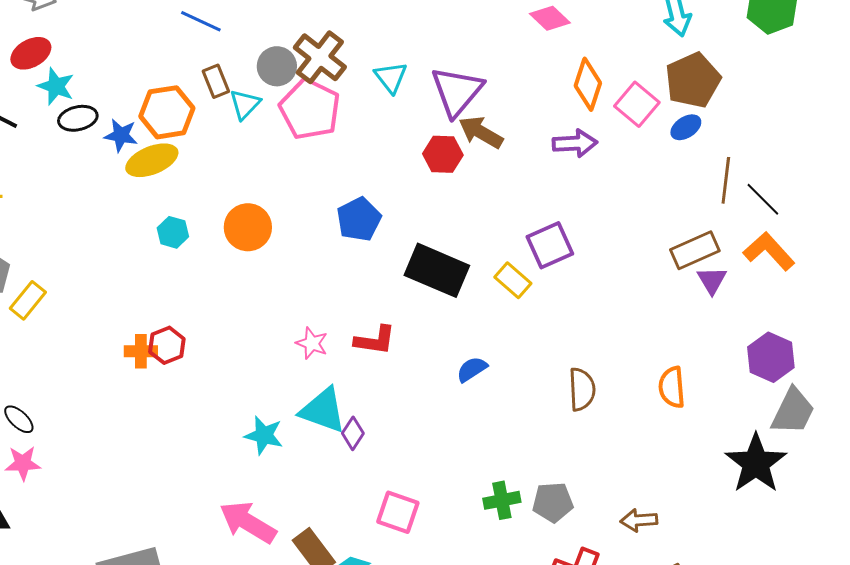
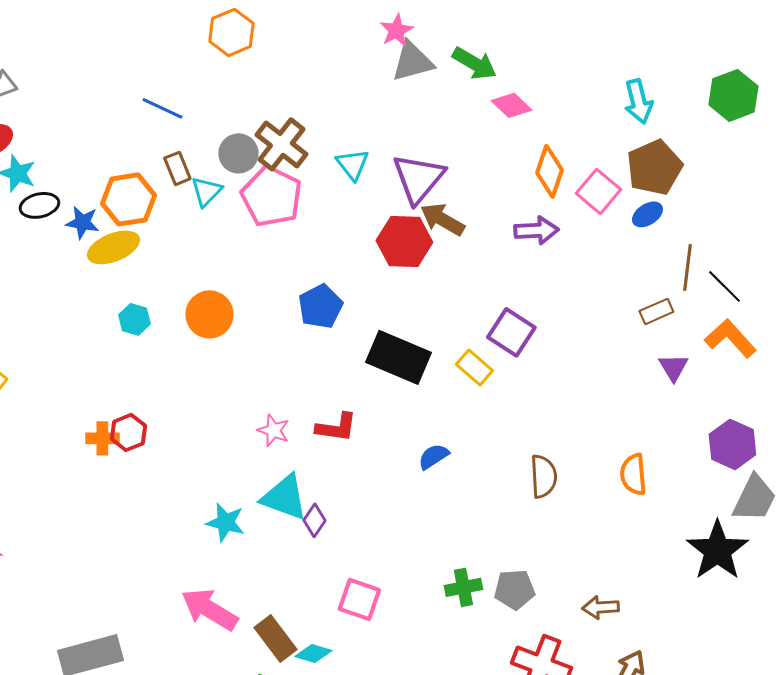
red hexagon: (443, 154) -> (404, 241), size x1.4
purple square: (550, 245) -> (511, 332), turned -33
brown rectangle: (695, 250) -> (656, 311), moved, size x0.7

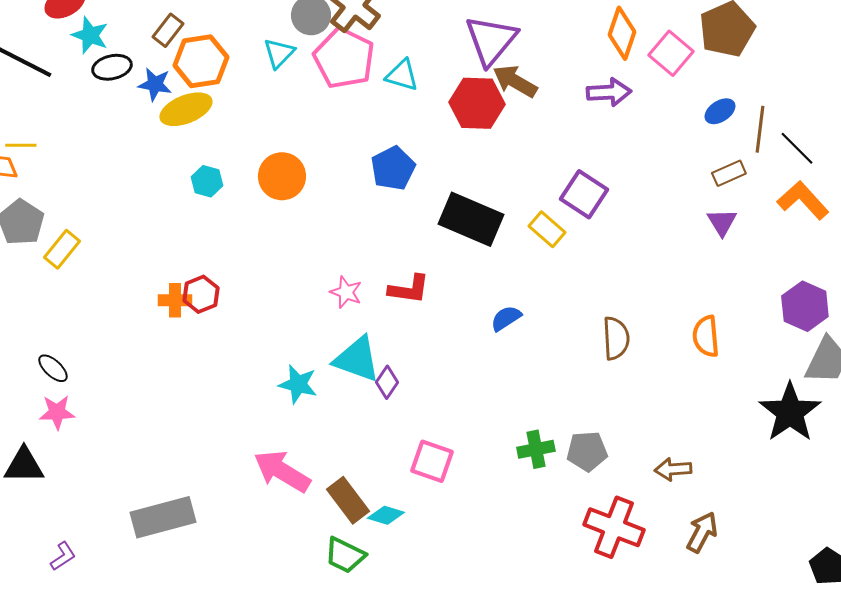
cyan triangle: (352, 164) -> (402, 75), moved, turned -36
brown rectangle: (177, 168) -> (168, 30), moved, turned 60
blue ellipse: (647, 214) -> (720, 111), moved
purple triangle: (673, 367) -> (722, 222), moved

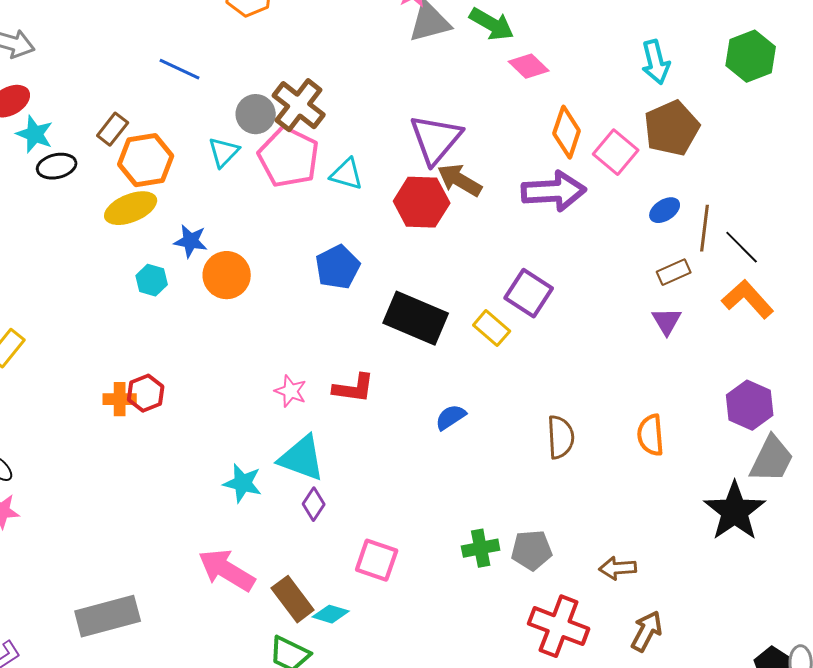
blue star: (155, 84) -> (191, 241), moved
purple arrow: (609, 92) -> (554, 191), size x1.4
purple diamond: (387, 382) -> (314, 504), moved

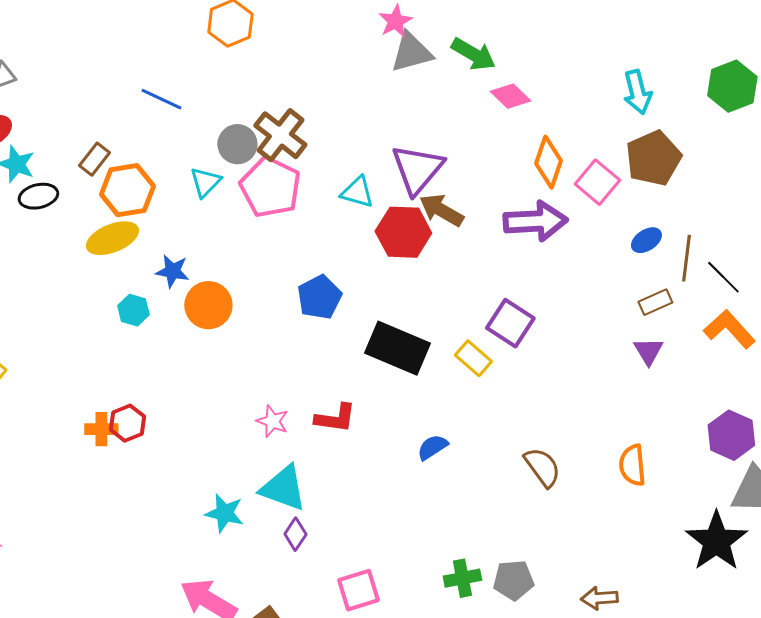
cyan triangle: (347, 174) -> (357, 192), moved
brown semicircle: (561, 437) -> (542, 467), turned -33
pink square: (377, 560) -> (358, 590), turned -36

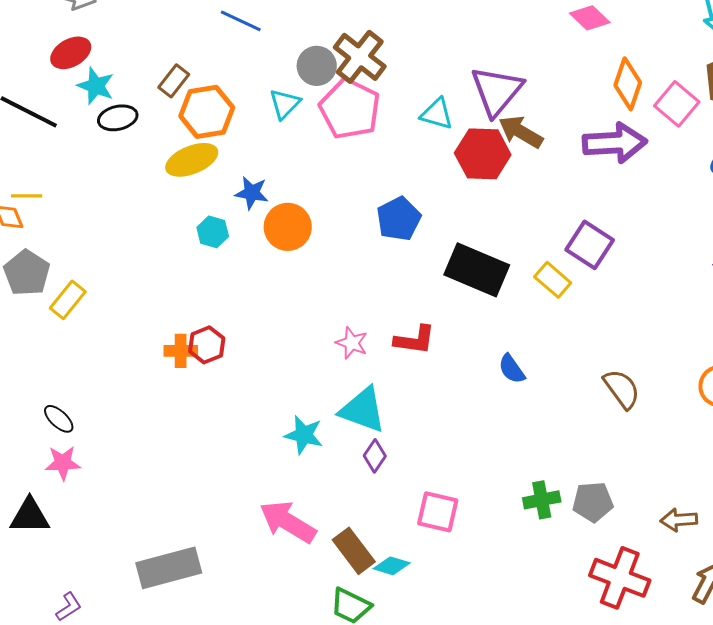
blue semicircle: (432, 447) -> (512, 369), turned -92
pink square: (358, 590) -> (438, 512), turned 30

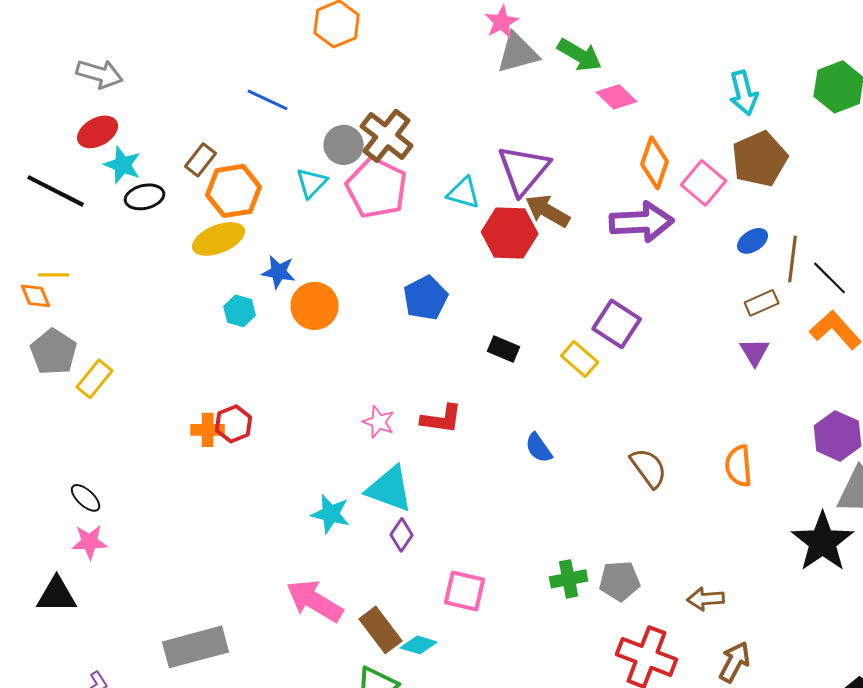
black rectangle: (477, 270) -> (504, 349), size x0.5

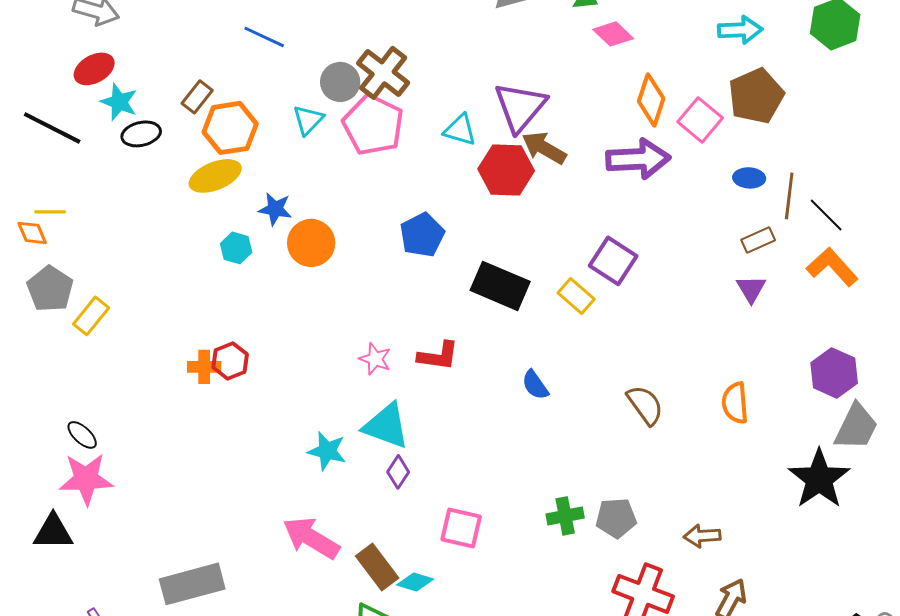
cyan arrow: (744, 93) -> (740, 30), turned -78
blue ellipse: (753, 241) -> (749, 178), turned 36
black rectangle: (504, 349) -> (500, 286), size x1.8
pink star: (90, 542) -> (86, 479), size x1.5

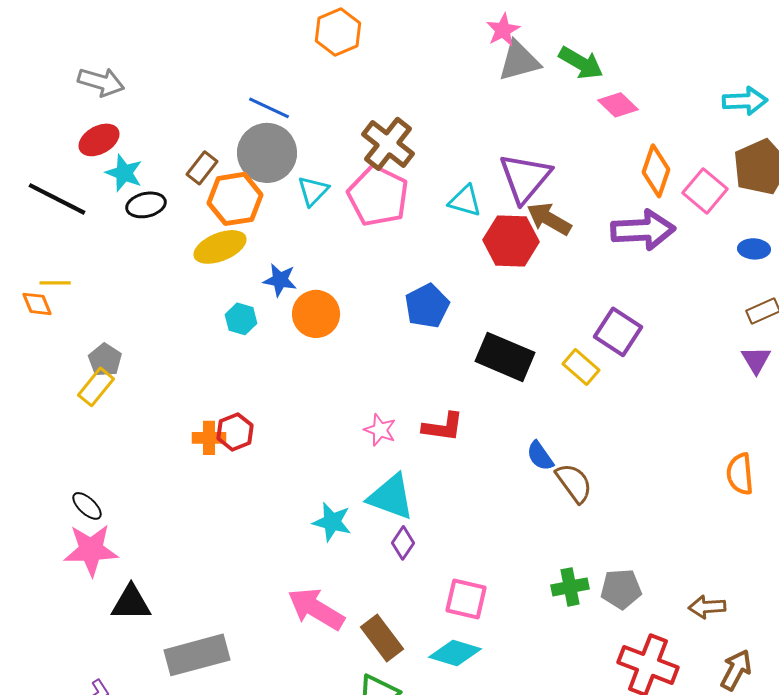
gray circle: (340, 82) -> (267, 153), moved, size x1.5
gray pentagon: (50, 289) -> (105, 360), moved, size x0.7
brown semicircle: (645, 405) -> (574, 483), moved
black triangle: (53, 532) -> (131, 603), moved
cyan diamond: (415, 582) -> (455, 653), moved, size x1.4

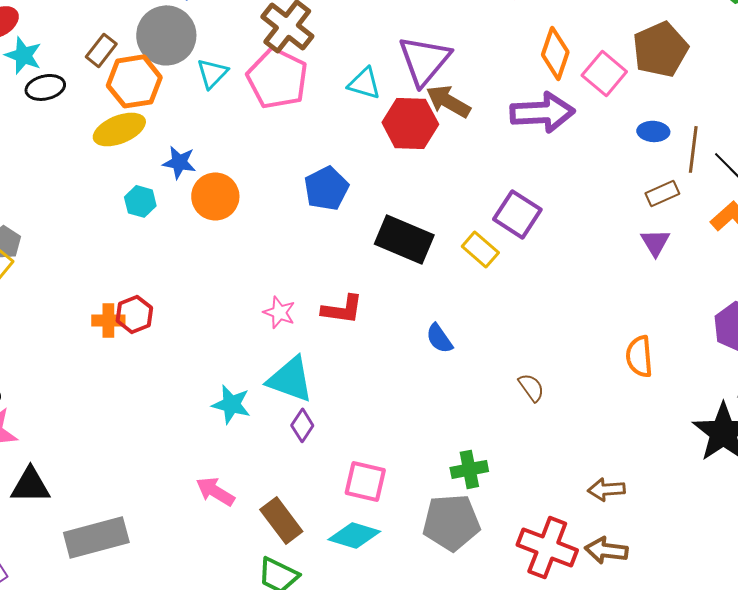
brown semicircle: (574, 483) -> (531, 387), moved, size x0.7
gray pentagon: (621, 589) -> (451, 522), moved, size x1.4
pink arrow: (316, 609) -> (215, 491), size x0.7
brown arrow: (736, 670) -> (606, 550), moved, turned -111

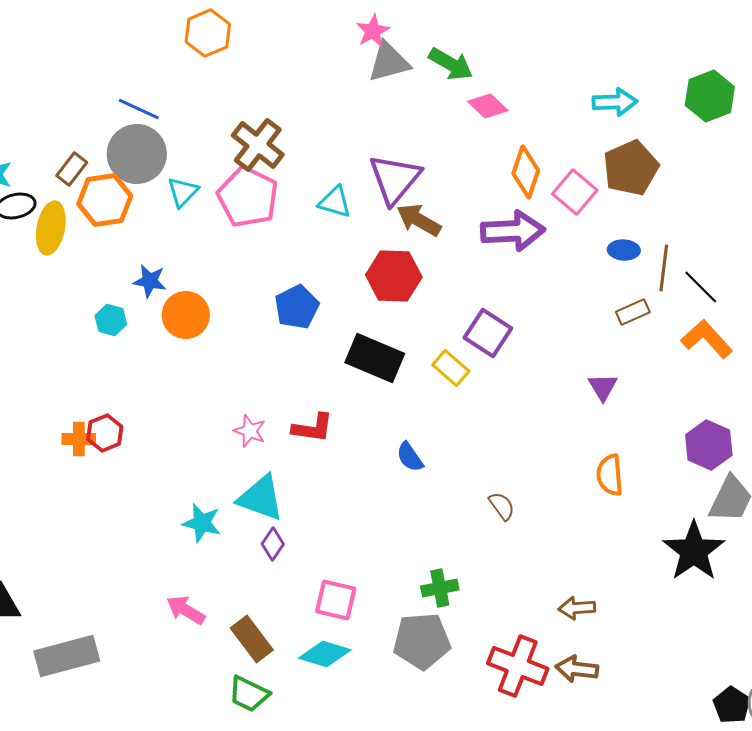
red hexagon: (410, 123) -> (394, 276), moved
yellow ellipse: (119, 129) -> (51, 228), moved, turned -57
purple triangle: (655, 242) -> (603, 387), moved

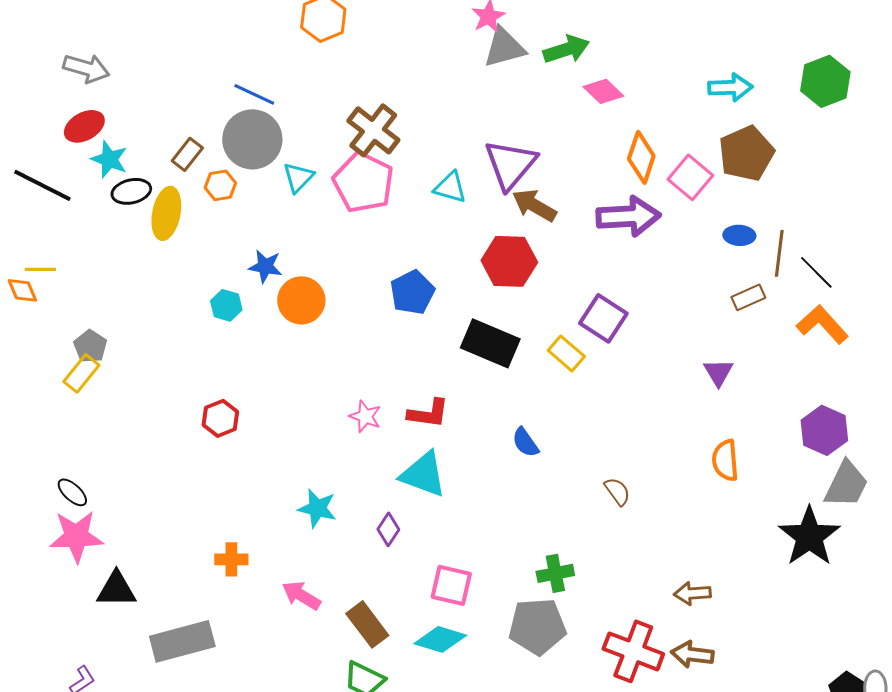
green arrow: (451, 64) -> (566, 49), turned -48
orange hexagon: (105, 200) -> (220, 185), size x0.6
orange cross: (79, 439) -> (231, 559), moved
cyan triangle: (261, 498) -> (423, 474), moved

